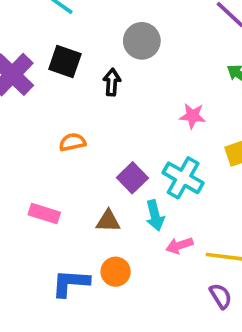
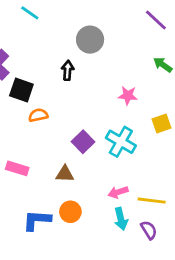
black square: (65, 61) -> (21, 90), moved
cyan arrow: (155, 215) -> (121, 219), moved

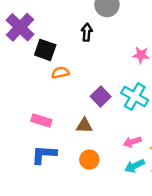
cyan arrow: (121, 219) -> (135, 166), turned 78
blue L-shape: (37, 220) -> (44, 155), moved

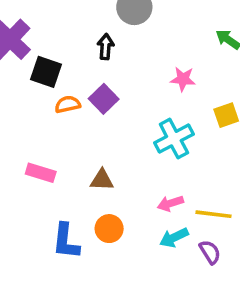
purple square: (101, 97) -> (104, 99), moved
cyan cross: (135, 97) -> (174, 139), turned 32
blue L-shape: (44, 155) -> (66, 241), moved, turned -88

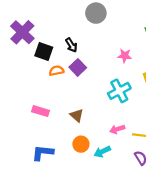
black arrow: (105, 47) -> (71, 45), moved, turned 144
brown triangle: (102, 180) -> (77, 115), turned 40
cyan arrow: (174, 238) -> (102, 152), moved
blue L-shape: (66, 241) -> (43, 153), moved, turned 90

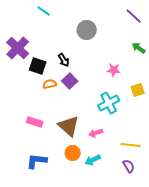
brown triangle: (77, 115) -> (69, 126), size x1.6
pink arrow: (117, 129) -> (96, 133), moved

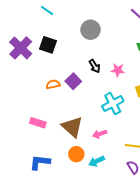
black arrow: (64, 60) -> (95, 66), moved
black square: (38, 66) -> (48, 45), moved

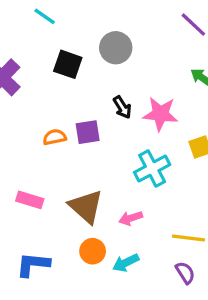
black square: (48, 45) -> (68, 64), moved
pink star: (118, 70) -> (160, 114), size x1.5
purple square: (73, 81) -> (88, 132), turned 35

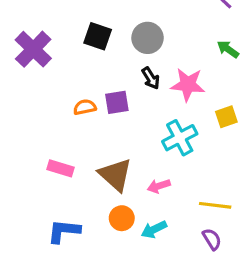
gray circle: (116, 48) -> (148, 38), moved

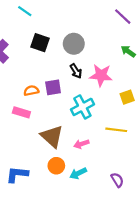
cyan cross: (180, 138) -> (82, 107), moved
pink rectangle: (61, 168) -> (21, 112), moved
yellow line: (215, 205) -> (116, 130), moved

